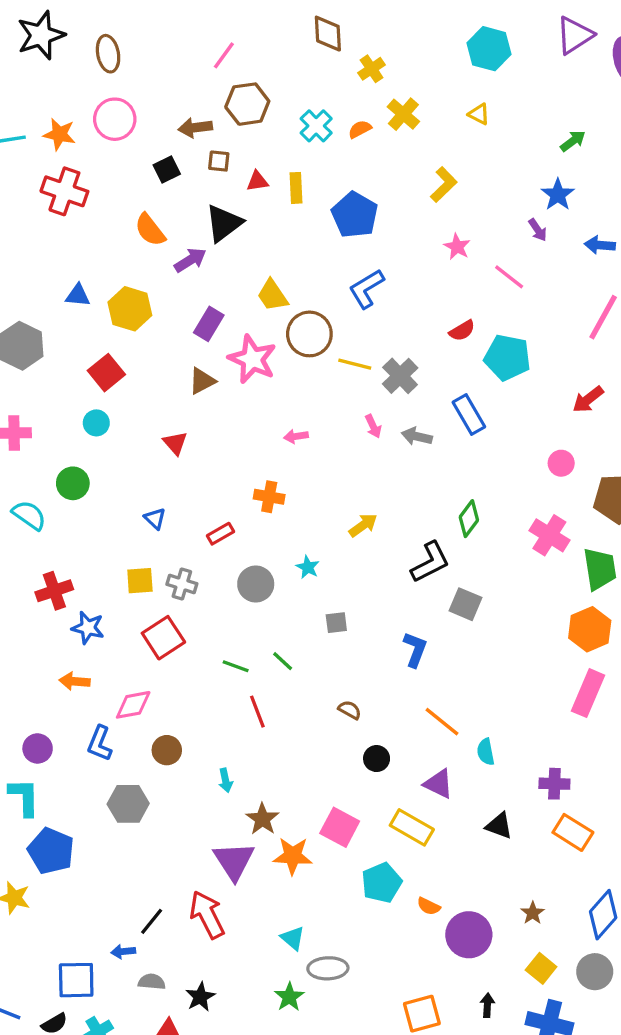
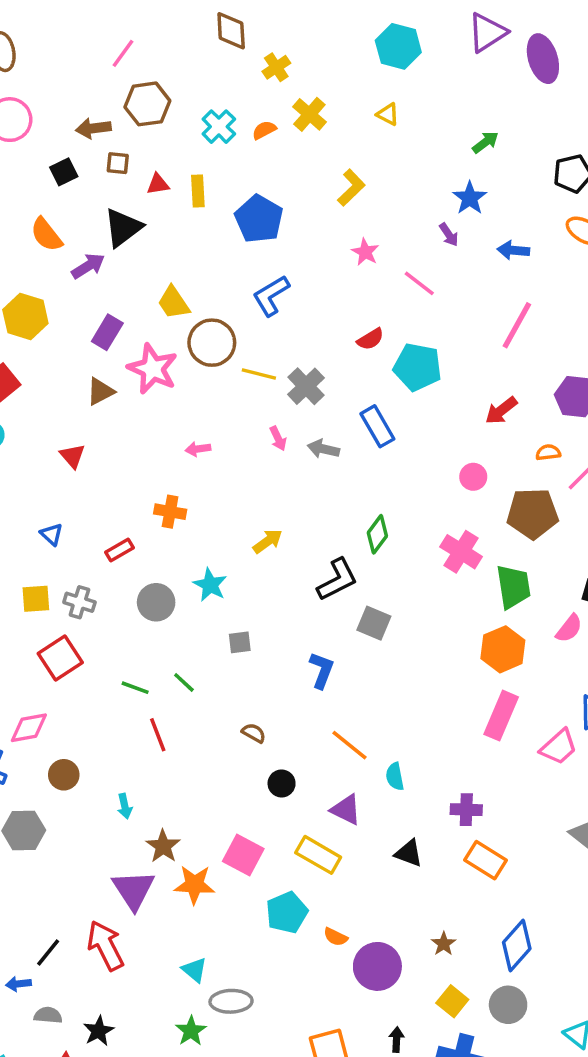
cyan star: (308, 567) -> (210, 585), size x1.4

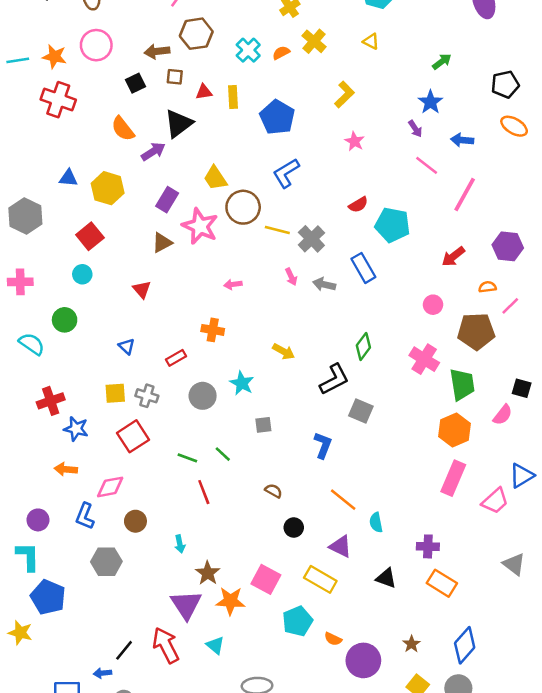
pink line: (419, 283) -> (427, 165), moved
yellow arrow: (268, 541) -> (284, 352), turned 65
cyan triangle: (194, 970) -> (215, 645), moved

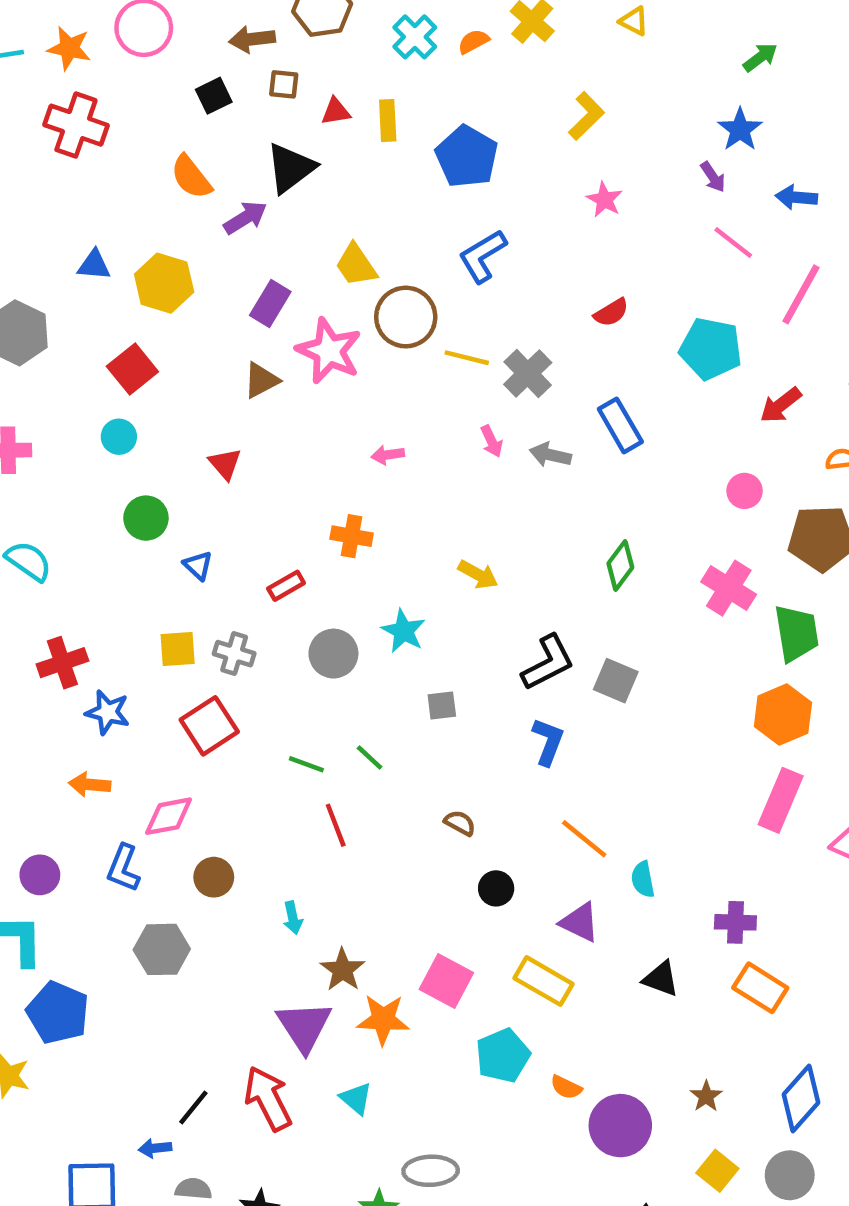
cyan pentagon: (392, 225) -> (711, 349), moved
green circle: (65, 320) -> (146, 518), moved
black L-shape: (334, 379) -> (548, 663), moved

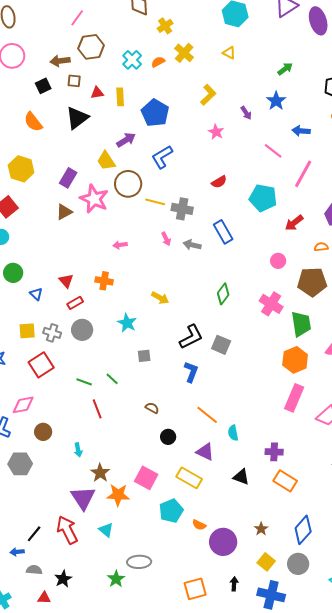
purple arrow: (713, 177) -> (246, 113), moved
purple arrow: (245, 218) -> (126, 140), moved
gray cross: (528, 373) -> (182, 209), turned -35
red triangle: (225, 464) -> (66, 281), moved
gray circle: (333, 654) -> (82, 330), moved

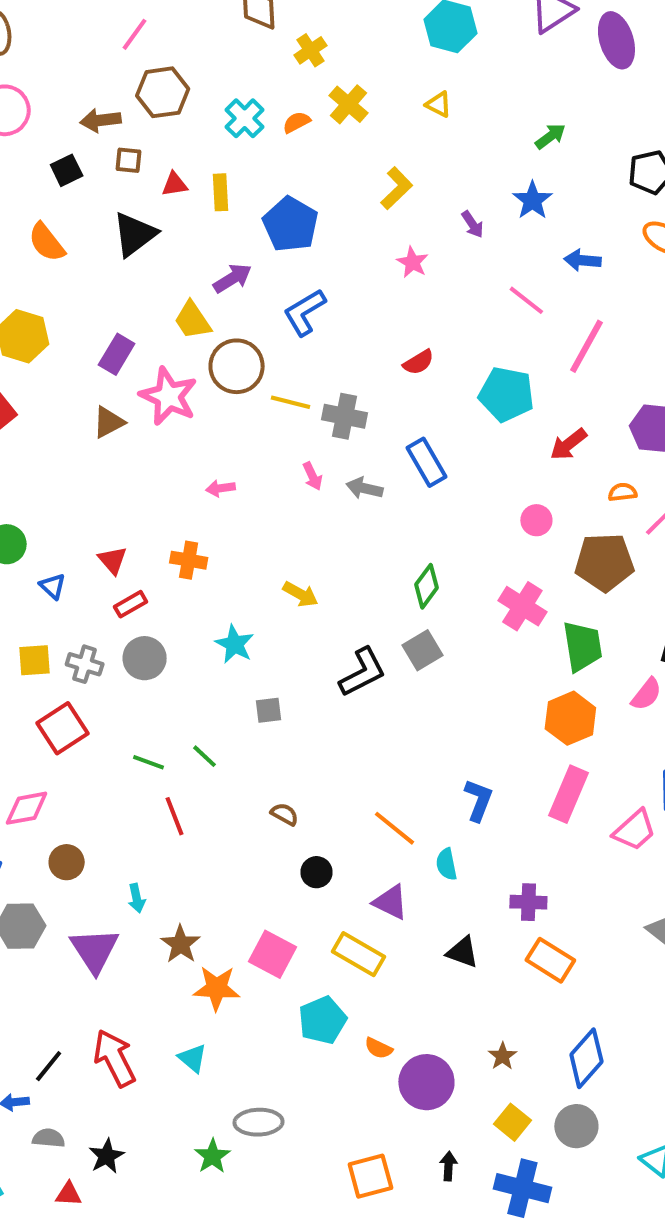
gray square: (221, 345) -> (422, 650), moved, turned 36
blue L-shape: (191, 372) -> (478, 800), moved
purple triangle: (83, 498) -> (95, 950), moved

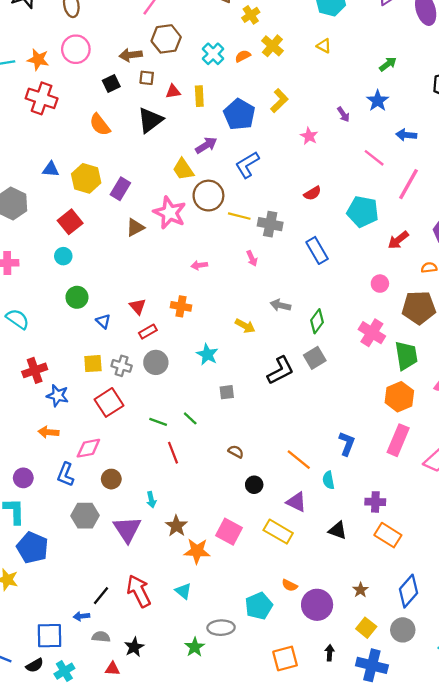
yellow L-shape: (396, 188) -> (279, 101), moved
purple rectangle: (117, 354) -> (120, 189), moved
gray arrow: (364, 488) -> (280, 305), moved
cyan pentagon: (323, 1020) -> (259, 606), moved

